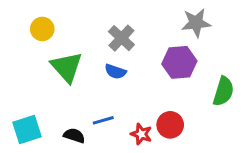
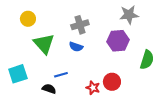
gray cross: (121, 38) -> (80, 25), turned 30
blue line: (103, 120) -> (61, 75), moved
cyan square: (27, 129) -> (18, 74), moved

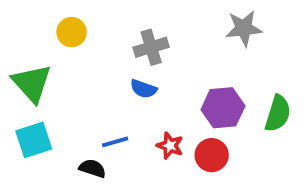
yellow circle: (28, 19) -> (72, 32), moved
purple hexagon: (118, 41) -> (223, 108), moved
green triangle: (44, 44) -> (32, 83), moved
red star: (93, 88) -> (170, 146), moved

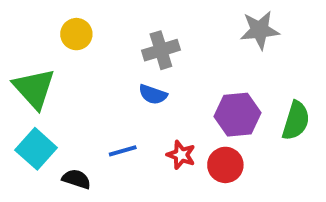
cyan square: (34, 140) -> (36, 149), turned -30
black semicircle: (92, 168) -> (76, 179), moved

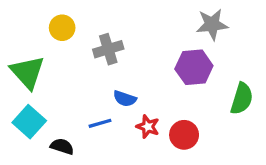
gray cross: (161, 50) -> (108, 49), moved
blue semicircle: (153, 94) -> (125, 99), moved
purple hexagon: (237, 115) -> (194, 67), moved

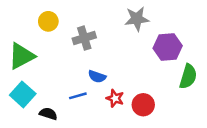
gray star: (212, 24) -> (137, 19), moved
purple hexagon: (194, 67) -> (168, 47), moved
green triangle: (28, 72) -> (21, 56), turned 44

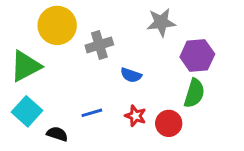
yellow circle: (48, 21) -> (57, 25), size x1.6
blue semicircle: (97, 77) -> (131, 75), moved
green semicircle: (188, 77) -> (194, 93), moved

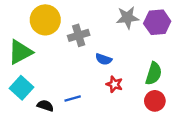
purple hexagon: (197, 56) -> (157, 22), moved
blue line: (92, 113) -> (73, 99), moved
red star: (136, 116) -> (114, 84), moved
red circle: (169, 123) -> (155, 101), moved

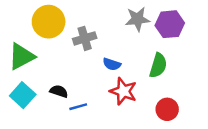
green semicircle: (154, 74) -> (158, 65), moved
red star: (114, 84) -> (123, 91), size x1.5
black semicircle: (45, 106) -> (59, 91), moved

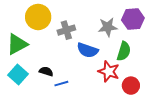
gray star: (137, 19) -> (108, 27), moved
blue semicircle: (112, 64) -> (88, 50), size x1.5
red star: (123, 91) -> (109, 71), moved

